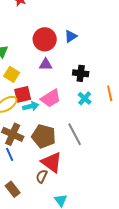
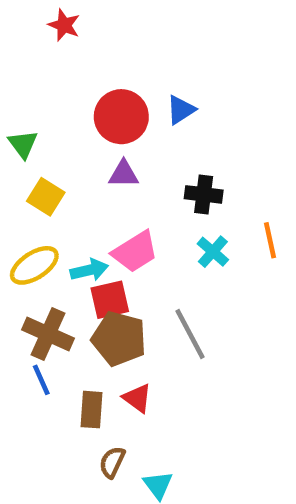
red square: (23, 94) -> (110, 300), moved
red triangle: (52, 162) -> (137, 398), size x0.6
brown semicircle: (42, 176) -> (112, 462), moved
brown rectangle: (13, 189) -> (92, 410), moved, turned 42

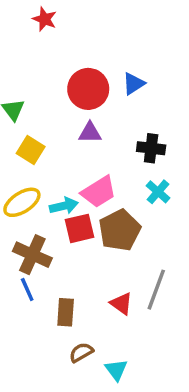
gray line: (190, 334) -> (156, 290), moved, turned 48
brown pentagon: (119, 339) -> (120, 230), moved, turned 30
red triangle: (137, 398) -> (121, 304), moved
brown semicircle: (112, 462) -> (81, 352), turned 35

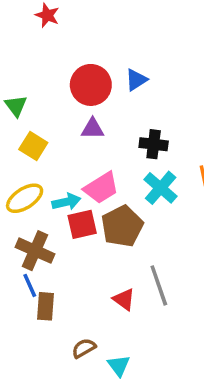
cyan cross: (158, 192) -> (161, 188), size x1.4
gray line: (156, 290) -> (159, 285), turned -39
brown rectangle: (66, 312) -> (45, 306), moved

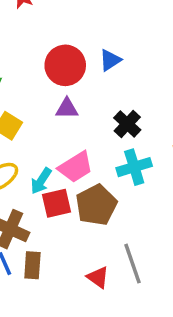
black cross: (154, 144) -> (127, 124), turned 36
cyan cross: (161, 188) -> (134, 167), turned 32
cyan arrow: (66, 202) -> (41, 181), turned 136
brown rectangle: (45, 306) -> (32, 265), moved

